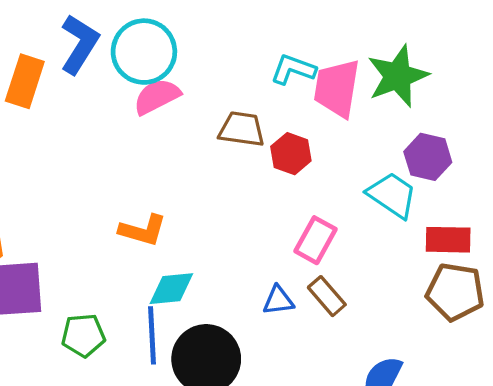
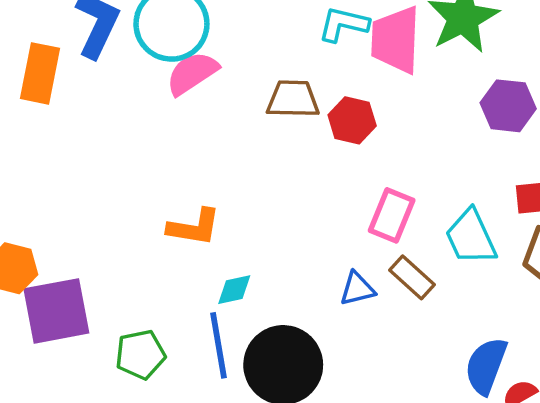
cyan trapezoid: (392, 195) -> (471, 237), moved, turned -142
cyan diamond: (171, 289) -> (234, 290), size x0.7

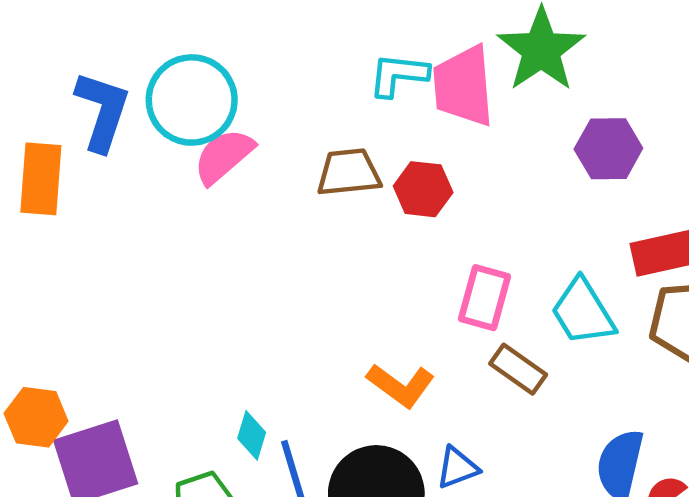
orange L-shape: (194, 227) -> (401, 385), moved, turned 34
blue triangle: (357, 289) -> (457, 468), moved
cyan diamond: (234, 290) -> (252, 435), moved, turned -54

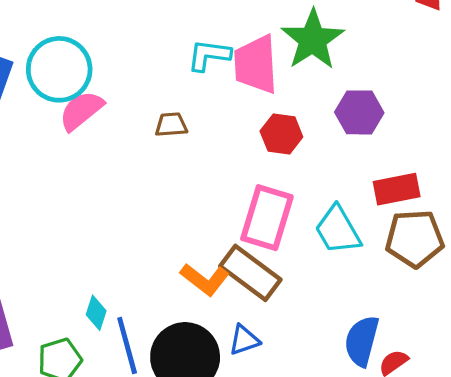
brown trapezoid: (349, 172) -> (171, 125), size x0.7
red hexagon: (423, 189) -> (281, 134), moved
pink rectangle: (485, 298) -> (267, 218), size x1.4
brown rectangle: (518, 369) -> (250, 273), moved, size x1.5

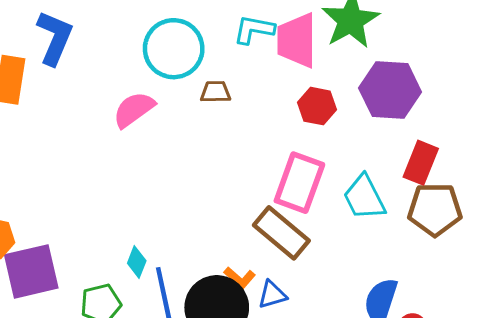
cyan circle: (59, 69) -> (174, 49), moved
pink semicircle: (81, 111) -> (134, 110), moved
purple hexagon: (359, 112) -> (390, 90), size x1.4
red rectangle: (397, 189) -> (421, 163), turned -60
orange L-shape: (205, 279) -> (240, 278), moved, size x0.7

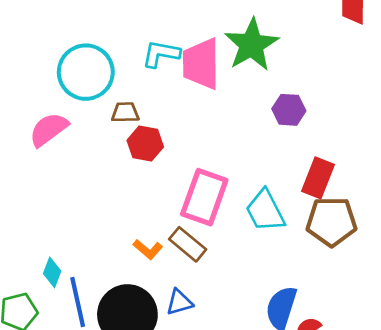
purple hexagon: (390, 90) -> (289, 110), size x0.6
red hexagon: (317, 106) -> (145, 144), moved
brown rectangle: (281, 233) -> (188, 244), size x0.7
orange L-shape: (240, 278) -> (148, 249), moved

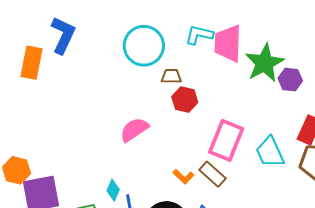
green star: (251, 45) -> (265, 63), moved
pink semicircle: (49, 129) -> (134, 130), moved

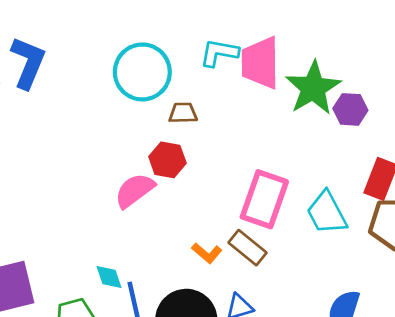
red hexagon: (185, 100) -> (167, 160), moved
cyan diamond: (113, 190) -> (109, 277), turned -40

